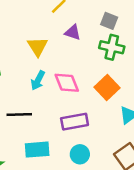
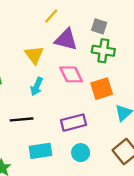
purple triangle: (73, 32) -> (66, 40), size x1.5
pink diamond: (67, 83) -> (71, 74), moved
orange square: (107, 87) -> (102, 89), turned 30

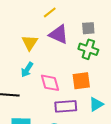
gray square: (99, 26) -> (88, 28), turned -32
pink diamond: (71, 74) -> (50, 83), moved
purple rectangle: (74, 123) -> (66, 106), moved

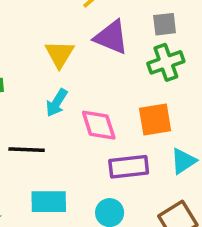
green cross: (88, 49) -> (166, 62), turned -36

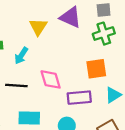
cyan arrow: (57, 103) -> (21, 56), moved
pink diamond: (99, 125) -> (51, 79), moved

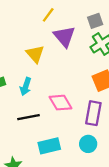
purple triangle: (70, 17) -> (64, 36), turned 40
purple rectangle: (79, 98) -> (93, 113), turned -60

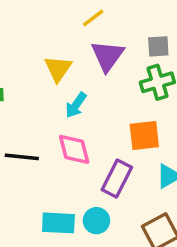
cyan arrow: (26, 87) -> (76, 105), moved
cyan rectangle: (49, 146) -> (58, 223), moved

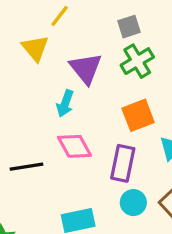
purple triangle: (108, 56) -> (86, 68), moved
yellow triangle: (58, 69) -> (35, 48), moved
cyan circle: (96, 221) -> (133, 203), moved

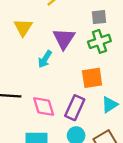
yellow triangle: (35, 48) -> (23, 27), moved
pink diamond: (74, 146) -> (44, 106), moved

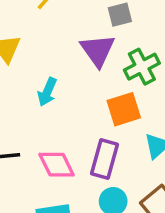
purple triangle: (64, 39) -> (98, 50), moved
green cross: (99, 41) -> (142, 67), moved

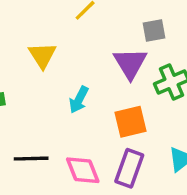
orange square: (124, 109) -> (131, 122), moved

